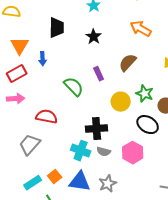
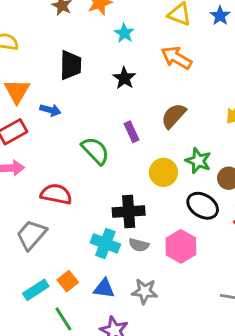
orange arrow: (141, 29) -> (177, 58), moved
blue arrow: (43, 59) -> (50, 110), turned -72
blue triangle: (80, 182) -> (104, 288), size x0.7
gray star: (108, 184) -> (145, 291), turned 30

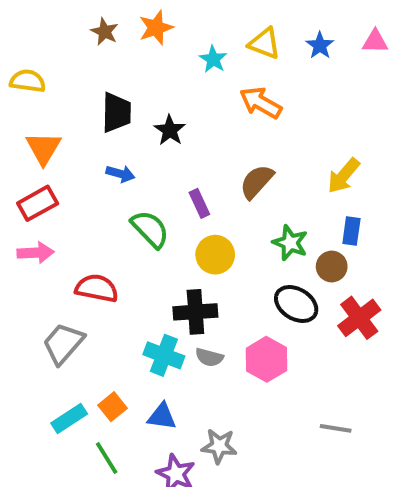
cyan star: (124, 33) -> (213, 59), moved
black star: (124, 78) -> (170, 130), moved
blue arrow: (50, 110) -> (120, 174), moved
yellow circle: (163, 172) -> (215, 255), moved
gray star: (145, 291) -> (219, 446), moved

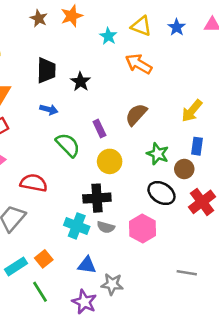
blue triangle: (162, 417) -> (87, 265), moved

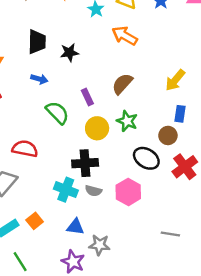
black star: (80, 82) -> (69, 53), turned 30
green star: (158, 154) -> (127, 121), moved
green line: (40, 292) -> (20, 262), moved

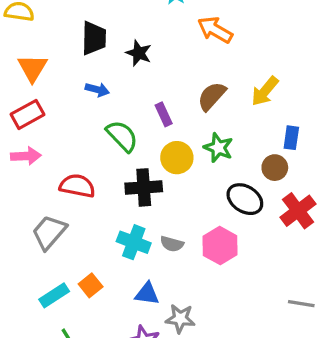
black star: (69, 53) -> (139, 53), turned 30
yellow arrow: (175, 80) -> (265, 91), moved
black cross: (85, 163) -> (144, 187), moved
gray line: (170, 234) -> (301, 304), moved

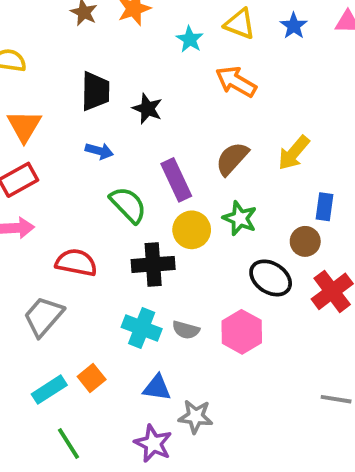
purple rectangle: (164, 114) -> (176, 180), size x1.5

